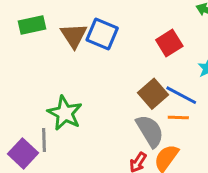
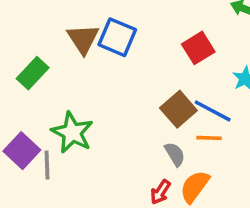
green rectangle: (32, 25) -> (33, 73), moved, turned -35
gray semicircle: (150, 131) -> (175, 154), size x0.6
purple square: (23, 153) -> (22, 151), moved

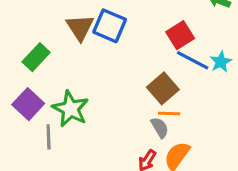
blue line: (213, 111) -> (193, 60), moved
orange line: (209, 138) -> (169, 113), moved
purple square: (22, 151) -> (28, 104), moved

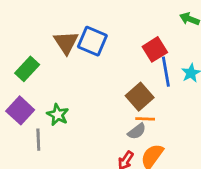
blue line: (193, 60) -> (166, 72), turned 52
green star: (70, 109) -> (58, 115), size x0.7
gray semicircle: (160, 128) -> (137, 131), turned 84

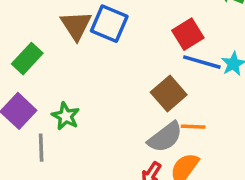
blue line: (166, 72) -> (202, 62), turned -64
orange line: (145, 119) -> (193, 127), moved
gray semicircle: (137, 131) -> (165, 137), size x1.5

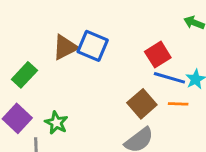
brown triangle: (76, 25) -> (65, 47), turned 36
orange line: (193, 127) -> (178, 104), moved

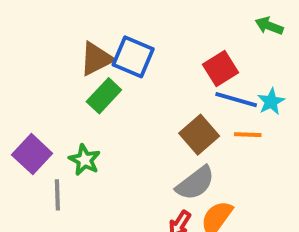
green rectangle: (24, 75) -> (104, 96), moved

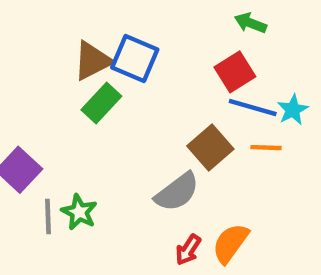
green arrow: (269, 26) -> (250, 23), moved
green star: (85, 160) -> (79, 212), moved
gray semicircle: (195, 183) -> (177, 192), moved

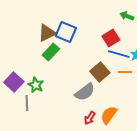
green arrow: (250, 23) -> (127, 16), moved
green star: (79, 212) -> (36, 85), moved

